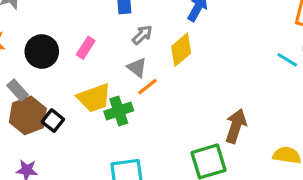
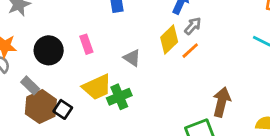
gray arrow: (142, 35) -> (193, 26), moved
pink rectangle: (86, 48) -> (86, 44), turned -48
orange line: (147, 87) -> (190, 51), moved

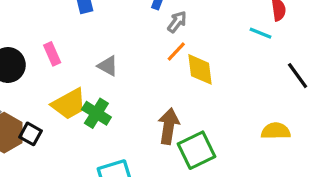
yellow diamond: (169, 40) -> (200, 69), moved, turned -48
green cross: (119, 97) -> (96, 113), turned -30
brown arrow: (222, 102) -> (169, 126), moved

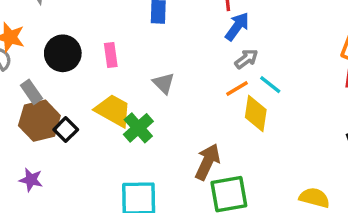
cyan line: (261, 33) -> (270, 85), moved
yellow trapezoid: (69, 104) -> (113, 110), turned -138

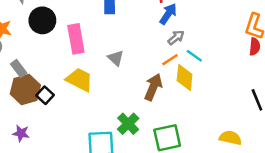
black circle: (63, 53) -> (42, 20), moved
pink rectangle: (111, 55) -> (76, 39), size x1.6
green cross: (138, 128) -> (128, 124), moved
brown arrow: (208, 162) -> (153, 87), moved

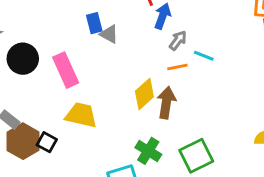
gray triangle: (116, 58) -> (109, 34), moved
orange line: (170, 60) -> (177, 67), turned 36
yellow diamond: (185, 78) -> (144, 94), moved, turned 56

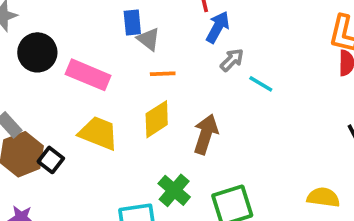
orange line: (177, 67) -> (163, 74), moved
pink rectangle: (66, 70) -> (88, 75), turned -52
yellow diamond: (144, 94) -> (157, 119), moved

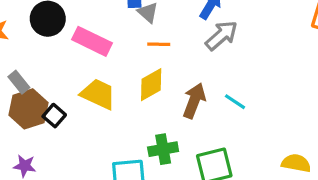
gray arrow: (232, 60) -> (222, 35), size x1.5
cyan line: (261, 84) -> (235, 102), moved
green cross: (174, 190) -> (163, 149), turned 36

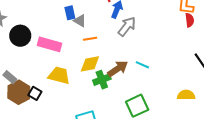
yellow diamond: (151, 85) -> (90, 64), turned 30
brown arrow: (194, 101) -> (118, 69), turned 45
green cross: (163, 149) -> (102, 80), moved

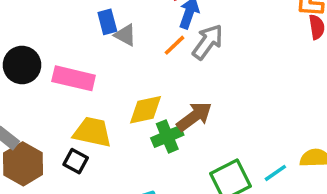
orange line: (90, 39) -> (175, 45), moved, turned -32
cyan line: (142, 65) -> (275, 173), moved, turned -56
black square: (35, 93) -> (76, 161), moved

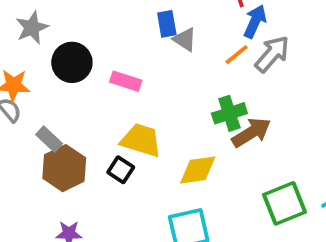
pink rectangle: (74, 78) -> (126, 81), size x0.7
yellow diamond: (146, 110) -> (198, 170), moved
green cross: (167, 136) -> (229, 113), moved

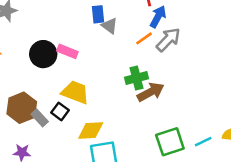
black circle: (72, 62) -> (43, 54), moved
gray rectangle: (49, 139) -> (40, 118), moved
yellow diamond: (198, 170) -> (91, 131), moved

